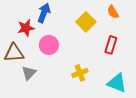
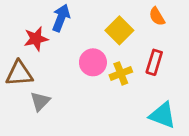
pink circle: (49, 45) -> (93, 62), moved
yellow cross: (80, 73) -> (121, 73), moved

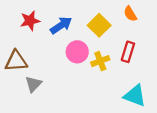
blue arrow: (61, 18) -> (61, 25), moved, turned 35
red star: (36, 39) -> (30, 21), moved

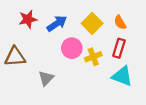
orange semicircle: (130, 14) -> (120, 22), moved
gray triangle: (33, 84) -> (46, 78), moved
cyan triangle: (135, 96) -> (122, 76), moved

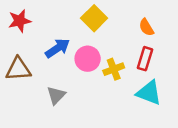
red star: (28, 19) -> (20, 21), moved
blue arrow: (57, 23) -> (57, 48), moved
yellow square: (92, 23) -> (94, 18), moved

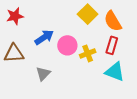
yellow square: (94, 18) -> (88, 14), moved
orange semicircle: (146, 27) -> (113, 21), size x1.5

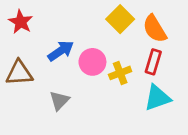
red star: (15, 16) -> (21, 22), turned -30
cyan triangle: (115, 72) -> (157, 98), turned -40

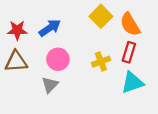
red star: (21, 22) -> (17, 30), moved, turned -30
blue arrow: (61, 51) -> (50, 28), moved
pink circle: (92, 62) -> (58, 59), moved

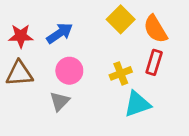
cyan triangle: (132, 82) -> (137, 104), moved

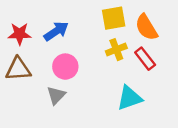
yellow square: (121, 19) -> (114, 18), turned 35
red rectangle: (154, 62) -> (145, 59), turned -55
yellow cross: (121, 73) -> (116, 50), moved

